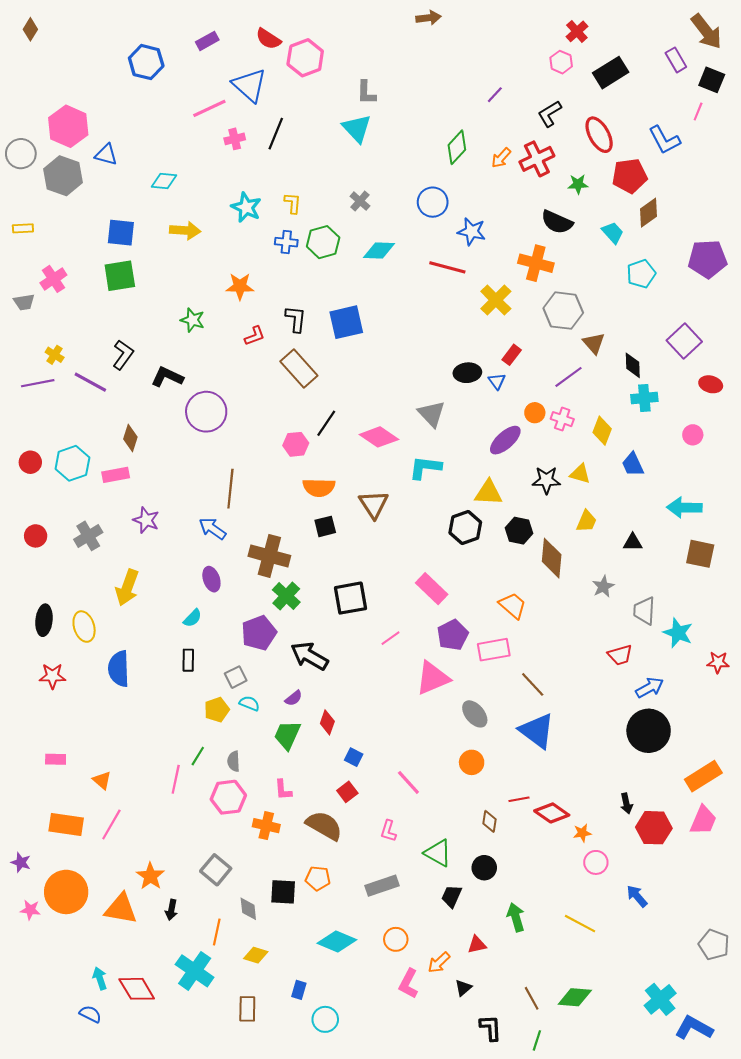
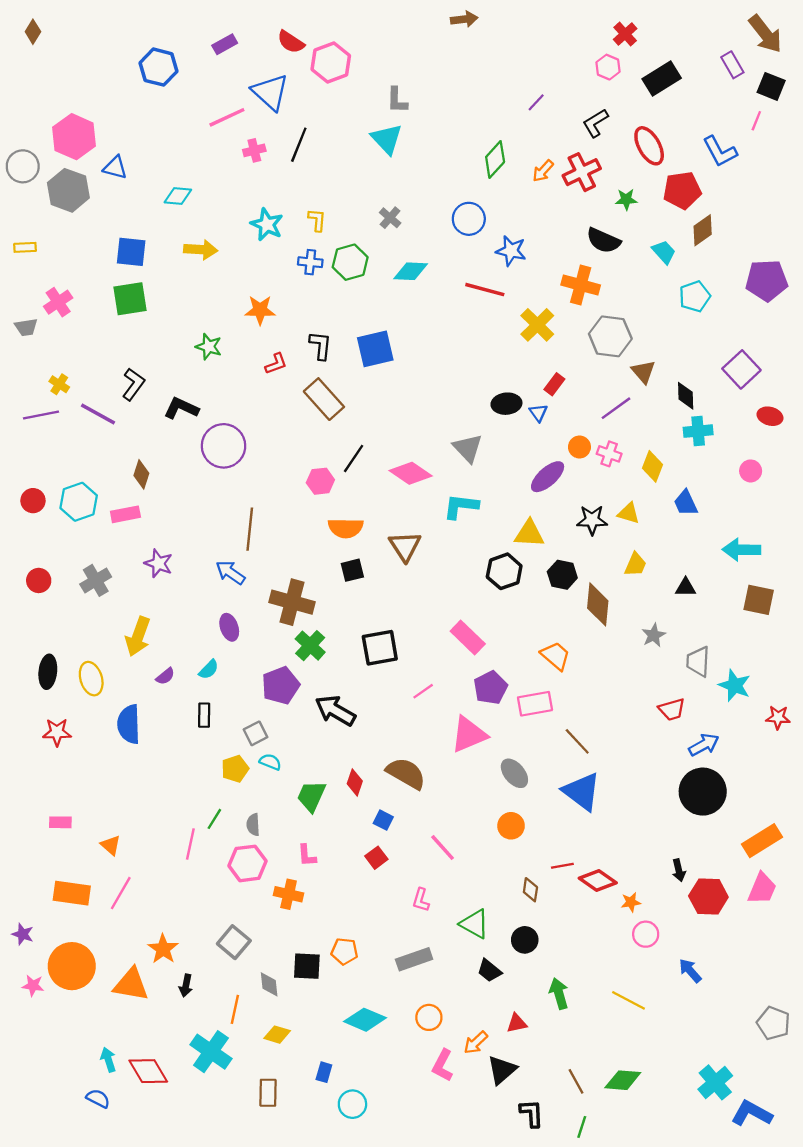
purple semicircle: (294, 698) -> (165, 676), moved
brown semicircle: (324, 826) -> (406, 773), moved
black trapezoid: (452, 896) -> (489, 971), turned -75
black triangle: (463, 988) -> (502, 1070), size x1.6

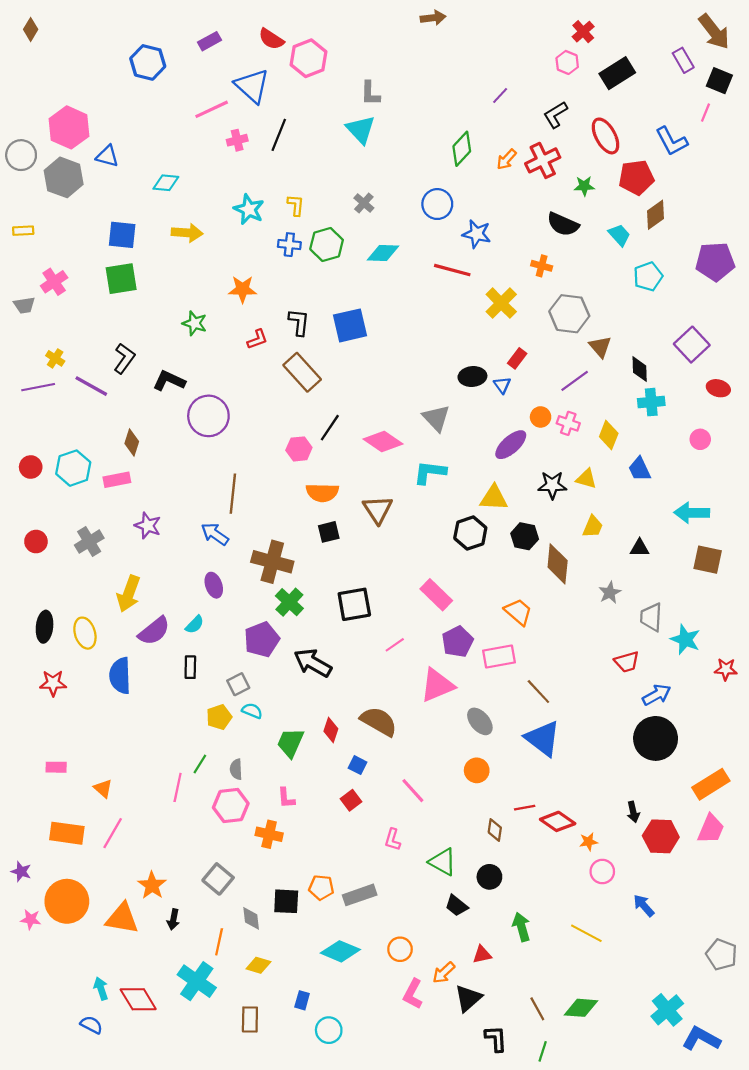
orange cross: (581, 285) -> (542, 266), size x0.6
purple semicircle: (165, 676) -> (154, 631), size x1.8
gray rectangle: (414, 959) -> (360, 895), moved

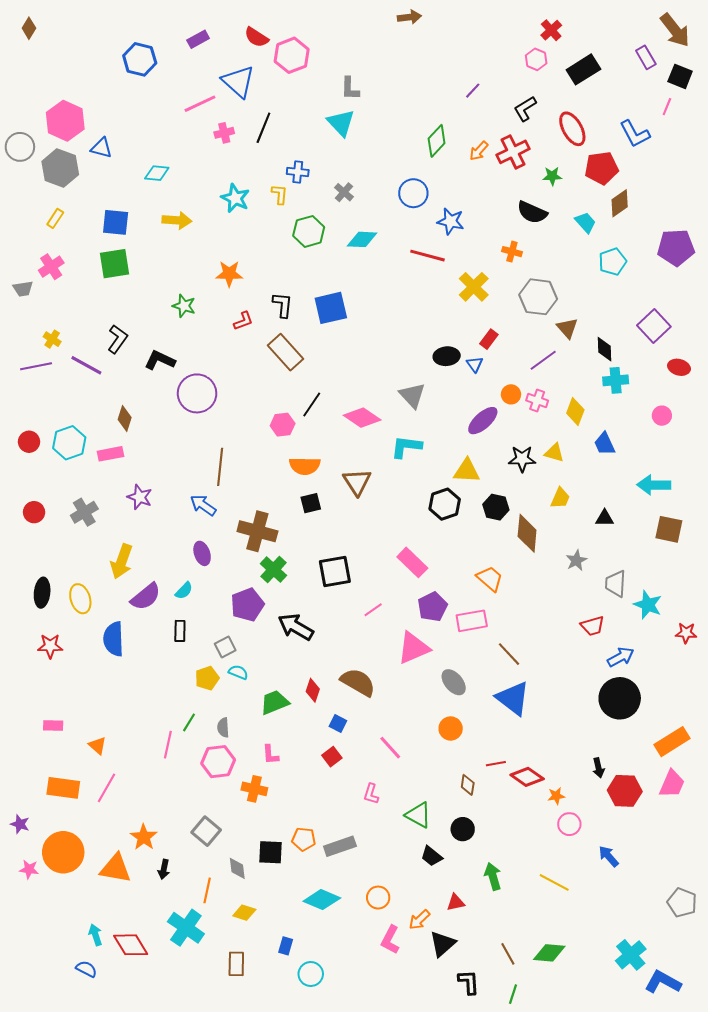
yellow rectangle: (23, 231) -> (55, 218), moved, turned -54
blue cross: (289, 245) -> (298, 172), moved
green trapezoid: (290, 743) -> (275, 702), turned 44

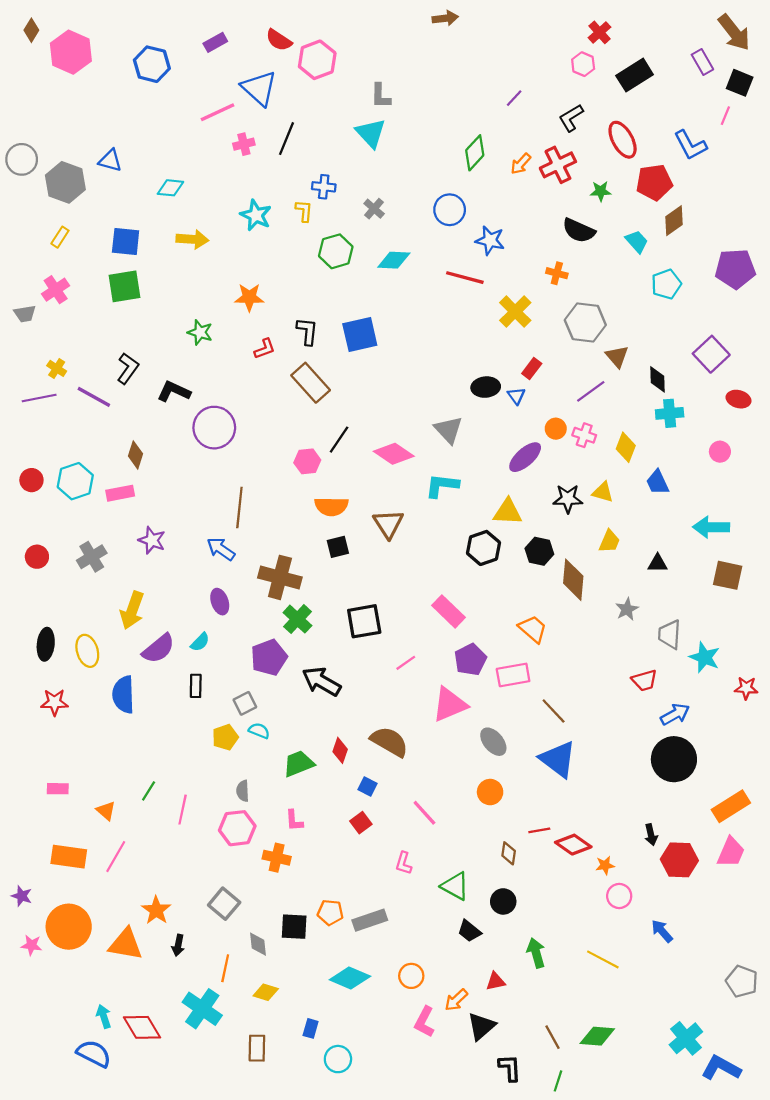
pink hexagon: (65, 121) -> (71, 52), moved
green line: (189, 722) -> (149, 791), moved
blue semicircle: (86, 969) -> (94, 1054), size x1.5

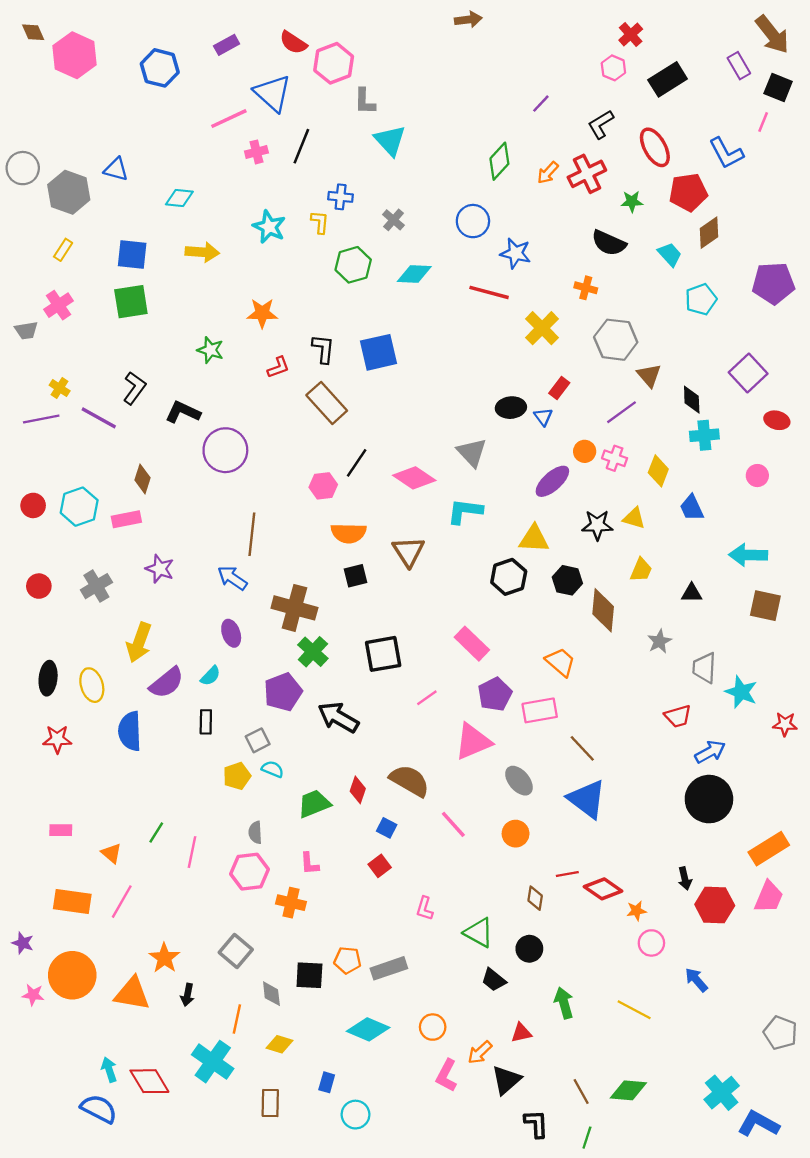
brown diamond: (31, 30) -> (33, 32), turned -55
gray L-shape: (381, 96) -> (365, 101), moved
pink line: (424, 813) -> (453, 824), moved

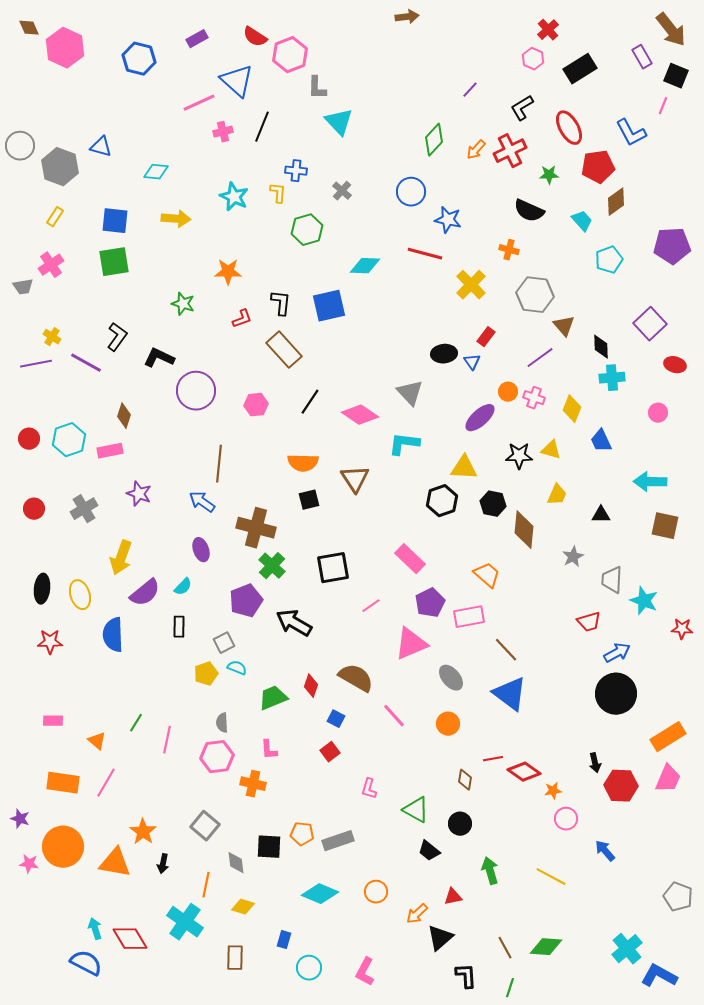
cyan diamond: (414, 274) -> (365, 266), moved
pink hexagon: (323, 486) -> (256, 405), moved
pink L-shape: (446, 1075) -> (365, 972), moved

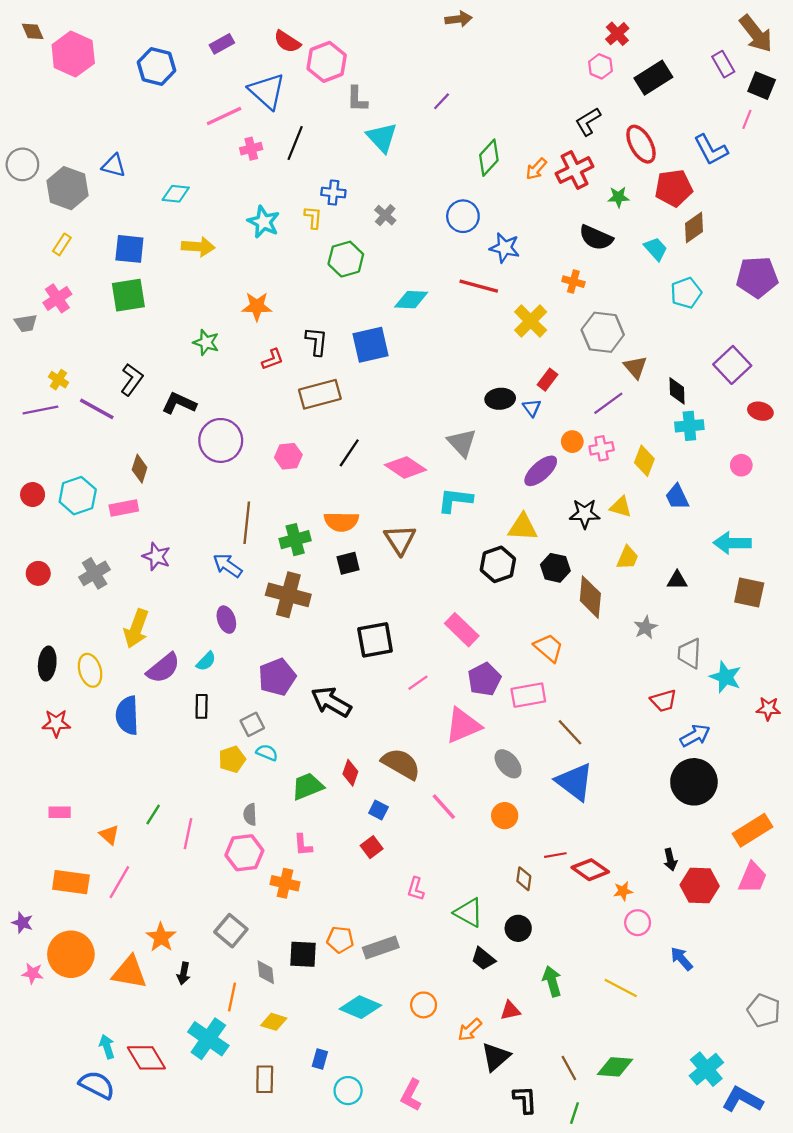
purple line: (470, 90) -> (442, 101), moved
brown rectangle: (284, 350) -> (320, 394), turned -63
pink cross: (534, 398) -> (602, 448), turned -30
green cross: (272, 566) -> (295, 540), moved, turned 32

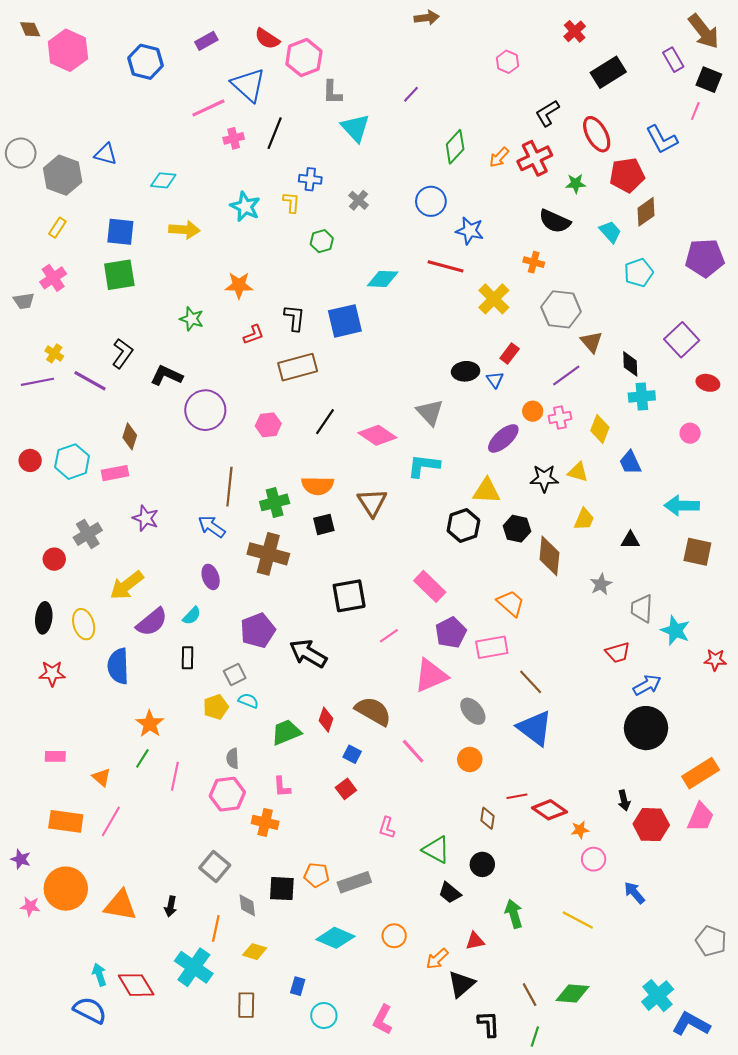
pink hexagon: (600, 66) -> (507, 62), moved
green hexagon: (346, 259) -> (322, 241), size x0.7
red circle: (38, 573) -> (54, 559), moved
yellow arrow: (136, 629) -> (127, 585), turned 32
orange star: (161, 937) -> (150, 724), moved

